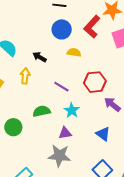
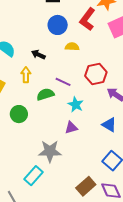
green semicircle: (42, 111) -> (45, 94), moved
green circle: (13, 127) -> (19, 114), moved
gray star: (59, 156) -> (50, 151), moved

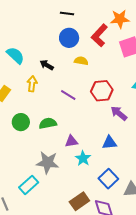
green semicircle: (45, 94) -> (48, 123), moved
cyan star: (76, 105) -> (83, 158), moved
blue triangle: (109, 125) -> (109, 143), turned -42

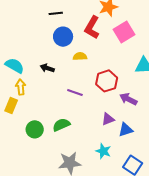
yellow arrow: (32, 84) -> (21, 87), moved
purple triangle: (71, 141) -> (108, 119), moved

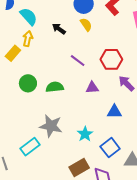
yellow semicircle: (80, 56) -> (86, 25), moved, turned 40
purple triangle: (108, 119) -> (92, 88), moved
cyan star: (103, 151) -> (85, 134), moved

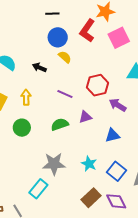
yellow arrow: (28, 39) -> (26, 97), moved
green semicircle: (55, 87) -> (60, 124), moved

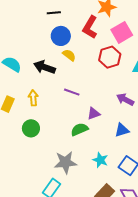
black arrow: (39, 67) -> (45, 67), size x1.5
red hexagon: (97, 85) -> (110, 57), moved
green semicircle: (60, 124) -> (79, 129), moved

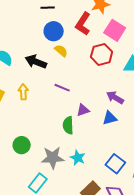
pink square: (122, 32) -> (115, 30), turned -30
green circle: (31, 128) -> (22, 145), moved
green semicircle: (79, 129) -> (68, 125), turned -72
blue triangle: (122, 130) -> (110, 118), moved
cyan star: (100, 160) -> (78, 158), moved

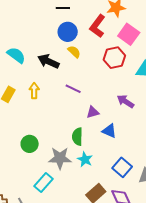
blue triangle: (110, 118) -> (109, 131), moved, turned 35
green semicircle: (68, 125) -> (77, 137), moved

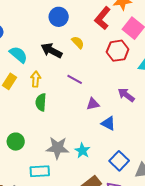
blue circle: (68, 32) -> (59, 17), moved
cyan semicircle: (16, 55) -> (18, 55), moved
green semicircle: (77, 137) -> (41, 102), moved
green circle: (30, 144) -> (16, 142), moved
cyan rectangle: (44, 183) -> (40, 171), turned 42

